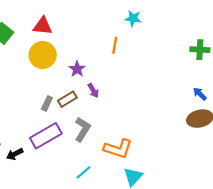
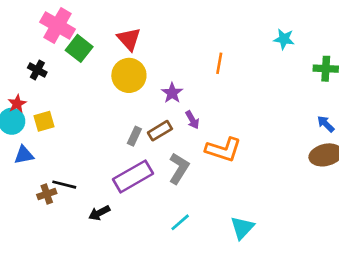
cyan star: (133, 18) -> (284, 39), moved
red triangle: (43, 26) -> (129, 39), turned 42
orange L-shape: (118, 149) -> (223, 150), moved
black arrow: (15, 154) -> (99, 213), moved

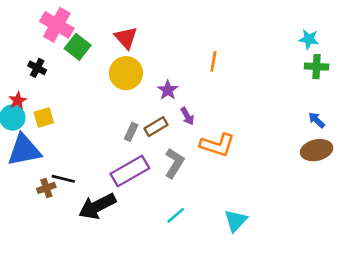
cyan star: (284, 39) -> (309, 39), moved
blue triangle: (24, 155) -> (24, 150), size x1.8
black arrow: (99, 213) -> (97, 206), size x1.8

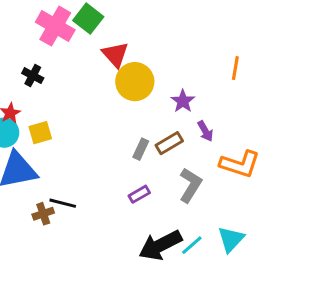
red triangle: (126, 38) -> (115, 55), moved
green square: (78, 47) -> (88, 19), moved
purple rectangle: (130, 171) -> (139, 194), size x0.5
black arrow: (97, 206) -> (160, 245), moved
cyan triangle: (236, 221) -> (231, 239), moved

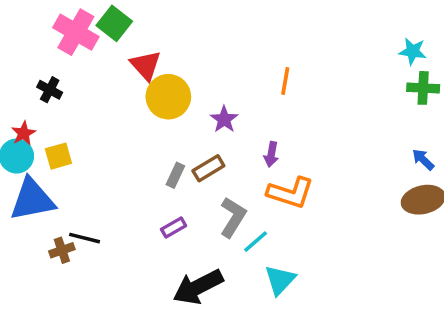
purple arrow: (205, 131) -> (271, 154), moved, turned 40
cyan line: (192, 245) -> (256, 242), moved

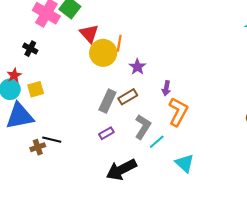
orange line: (285, 81) -> (119, 43), moved
gray rectangle: (175, 175) -> (107, 101), size x1.5
orange L-shape: (290, 193) -> (178, 112), turned -80
cyan triangle: (280, 280) -> (185, 163), moved, turned -30

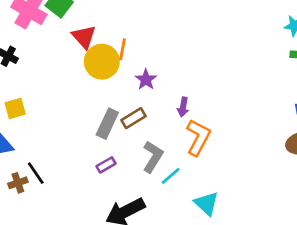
black line: (52, 140) -> (36, 173), turned 42

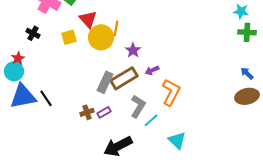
purple arrow: (183, 107) -> (152, 70), moved, turned 56
yellow square: (15, 108) -> (69, 37), moved
brown rectangle: (134, 118) -> (124, 78), size x1.5
black line: (36, 173) -> (46, 98), moved
brown cross: (18, 183) -> (87, 112), moved

